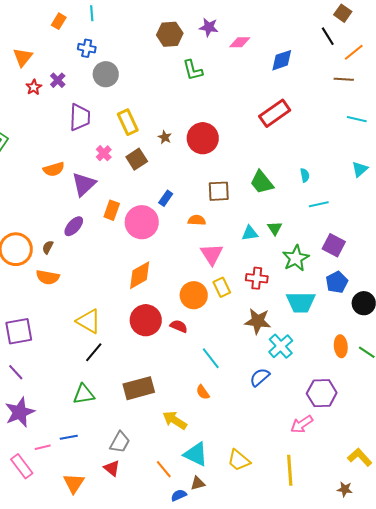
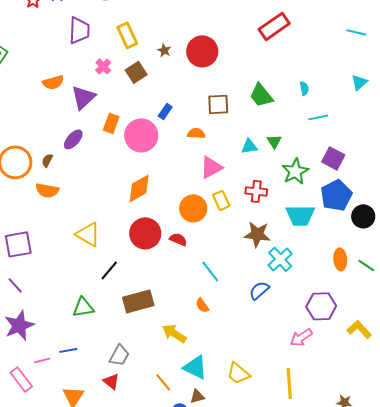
pink triangle: (212, 254) -> (211, 167), turned 35
blue pentagon: (337, 282) -> (336, 195), size x1.4
black line: (94, 352) -> (109, 270), moved
yellow L-shape: (360, 457) -> (359, 329), moved

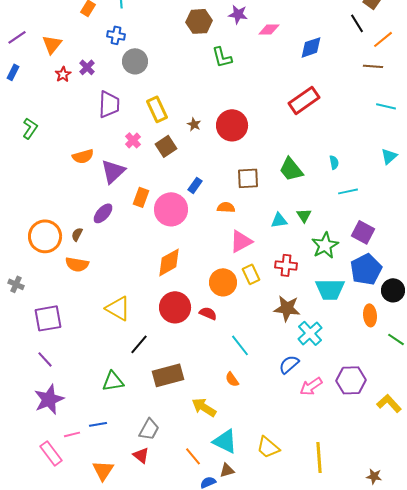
orange ellipse: (340, 259) -> (370, 315), moved
pink arrow: (301, 337) -> (311, 386), moved

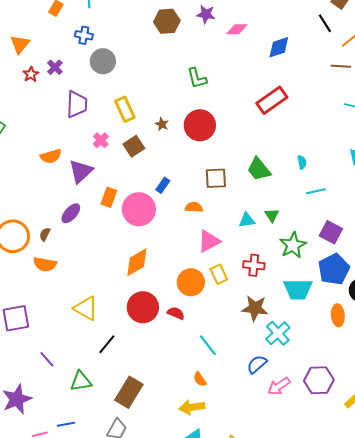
green L-shape: (222, 57) -> (197, 78), moved
purple line: (45, 359) -> (47, 359), moved
brown rectangle: (168, 375) -> (129, 392), moved, turned -44
yellow arrow: (204, 407) -> (192, 407), moved, turned -40

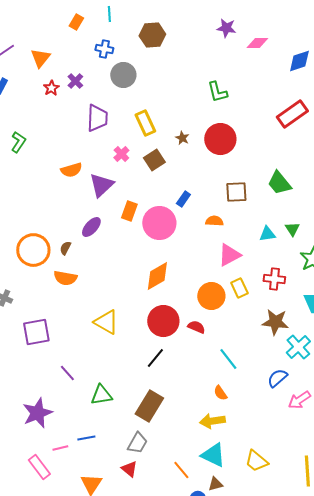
brown hexagon: (167, 21) -> (152, 35), moved
black line: (107, 344) -> (155, 358), moved

